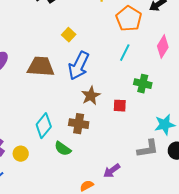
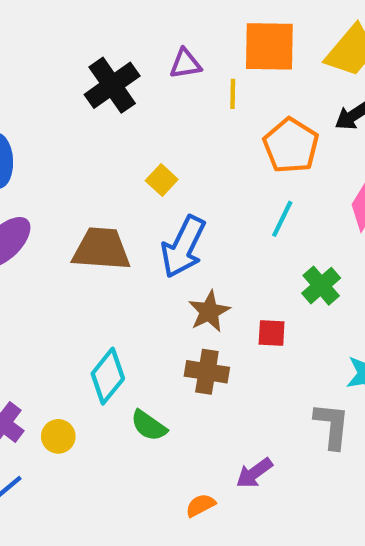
green cross: (143, 84) -> (321, 286), turned 36
brown cross: (79, 124) -> (207, 372), moved
gray L-shape: (148, 149) -> (332, 426), turned -75

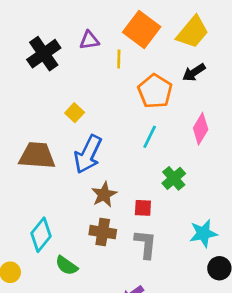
orange square: (269, 46) -> (142, 30), turned 36
gray L-shape: (332, 426) -> (146, 244), moved

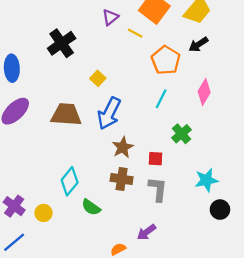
purple triangle: (89, 40) -> (110, 17), turned -30
black cross: (44, 54) -> (62, 43), moved
yellow line: (119, 59) -> (135, 33), turned -63

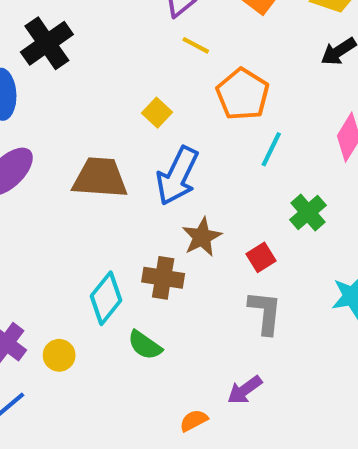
yellow line: (135, 33) -> (196, 45), moved
black cross: (62, 43) -> (47, 43), moved
orange pentagon: (166, 60) -> (243, 94), moved
red square: (155, 159) -> (261, 257), turned -35
brown cross: (122, 179) -> (163, 278), moved

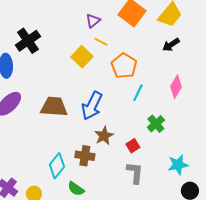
yellow square: (157, 113) -> (82, 57), moved, size x1.5

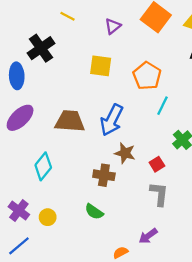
yellow line: (101, 42) -> (68, 16), moved
yellow square: (82, 57) -> (101, 66), turned -35
brown star: (104, 136) -> (125, 153), turned -30
cyan diamond: (57, 166) -> (43, 166), moved

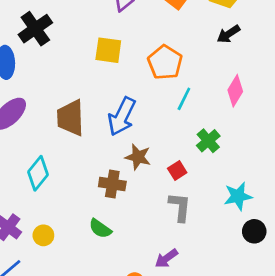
brown trapezoid: (70, 121) -> (70, 118), turned -96

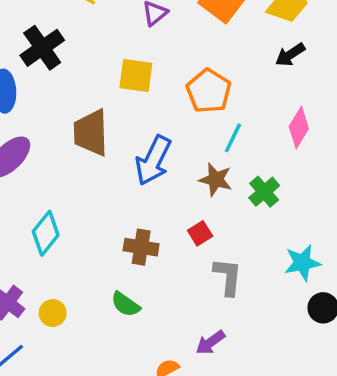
brown trapezoid: (70, 118) -> (91, 133), moved
brown star: (138, 157) -> (216, 180), moved
red square: (177, 170) -> (200, 233), moved

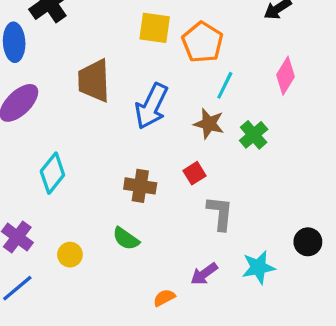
yellow square: (136, 76) -> (155, 28), moved
cyan star: (302, 263) -> (258, 267), moved
yellow circle: (53, 313) -> (70, 255), moved

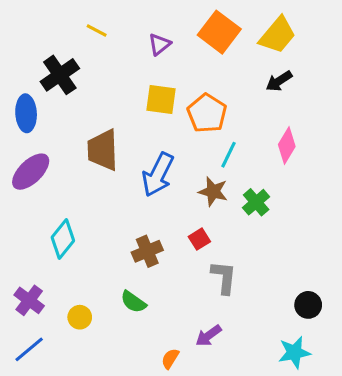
brown cross: (140, 186) -> (147, 251), turned -32
cyan star: (258, 267) -> (294, 352), moved
orange semicircle: (164, 298) -> (170, 359), turned -30

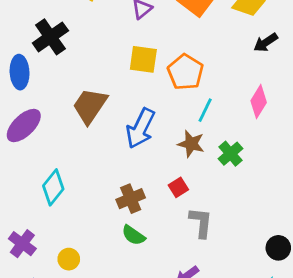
black arrow: (279, 81) -> (266, 43), moved
brown trapezoid: (103, 150) -> (90, 106), turned 36
green semicircle: (133, 302) -> (133, 235), moved

